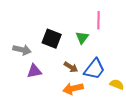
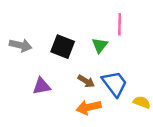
gray arrow: (22, 50) -> (21, 45), moved
blue trapezoid: (94, 69) -> (115, 84), turned -75

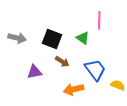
green triangle: (100, 45) -> (83, 38), turned -32
brown arrow: (86, 81) -> (62, 62), moved

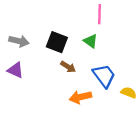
pink line: (99, 20) -> (100, 14), moved
purple triangle: (34, 72) -> (16, 70), moved, turned 35

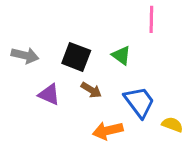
pink line: (100, 14) -> (151, 19), moved
purple triangle: (16, 70) -> (49, 95), moved

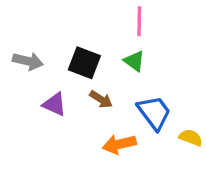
pink line: (151, 19) -> (139, 21), moved

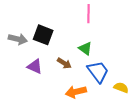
green triangle: (134, 61) -> (85, 49), moved
black square: (84, 63) -> (43, 35), moved

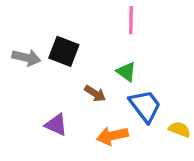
purple triangle: (35, 66) -> (56, 125), moved

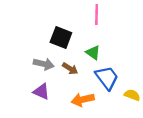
black square: (64, 51) -> (61, 38), moved
gray arrow: (26, 58) -> (44, 64), moved

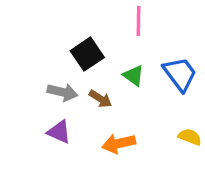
black square: (61, 38) -> (87, 54), turned 35
blue trapezoid: (107, 78) -> (180, 74), moved

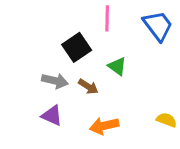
pink line: (139, 21) -> (107, 18), moved
blue trapezoid: (180, 74) -> (158, 26), moved

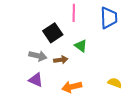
blue trapezoid: (158, 26) -> (109, 18), turned 35
brown arrow: (88, 87) -> (61, 60), turned -40

